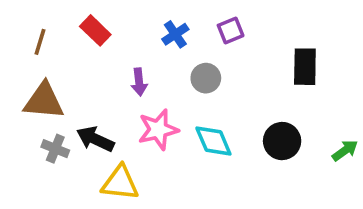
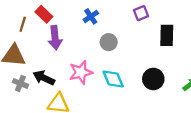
purple square: (231, 30) -> (141, 13), moved
brown line: (40, 42) -> (23, 24), moved
purple arrow: (139, 82) -> (55, 38), moved, size x1.5

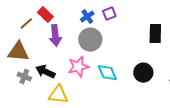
purple square: (141, 13) -> (109, 14), moved
brown line: (23, 24) -> (26, 24), turned 32
gray circle: (109, 42) -> (90, 40), moved, size x1.5

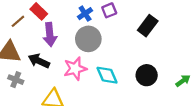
black rectangle: (155, 34) -> (148, 26), moved, turned 36
black arrow: (45, 72) -> (39, 61), moved

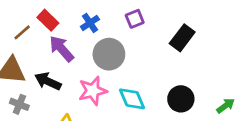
blue cross: (85, 14) -> (90, 23), moved
purple arrow: (50, 35) -> (61, 49), turned 145

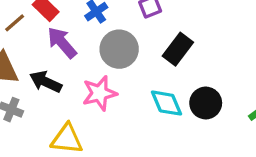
black rectangle: (182, 38) -> (178, 49), moved
cyan diamond: (132, 99) -> (166, 103), moved

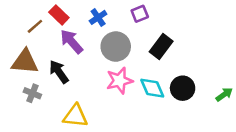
black arrow: (46, 82) -> (59, 72), turned 30
pink star: (100, 93) -> (119, 81), moved

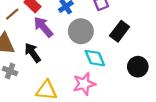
pink star: (119, 81) -> (84, 84), moved
cyan diamond: (152, 88) -> (95, 58), moved

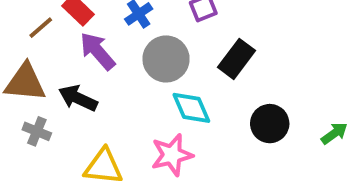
black arrow: (33, 53) -> (78, 98), turned -30

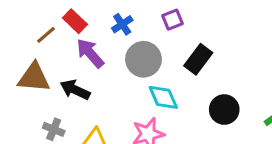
gray cross: (37, 131) -> (54, 129), moved

